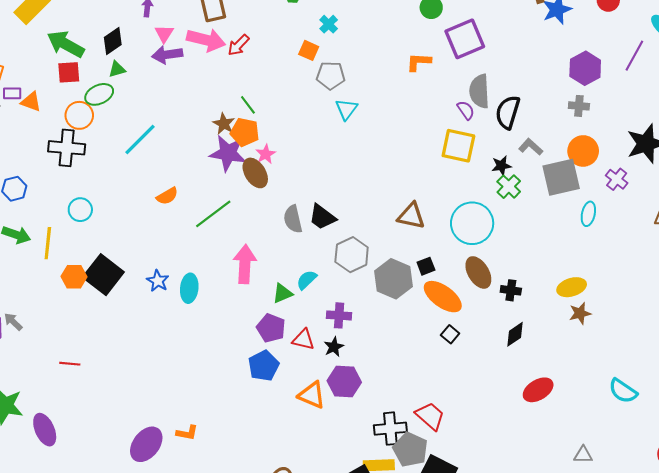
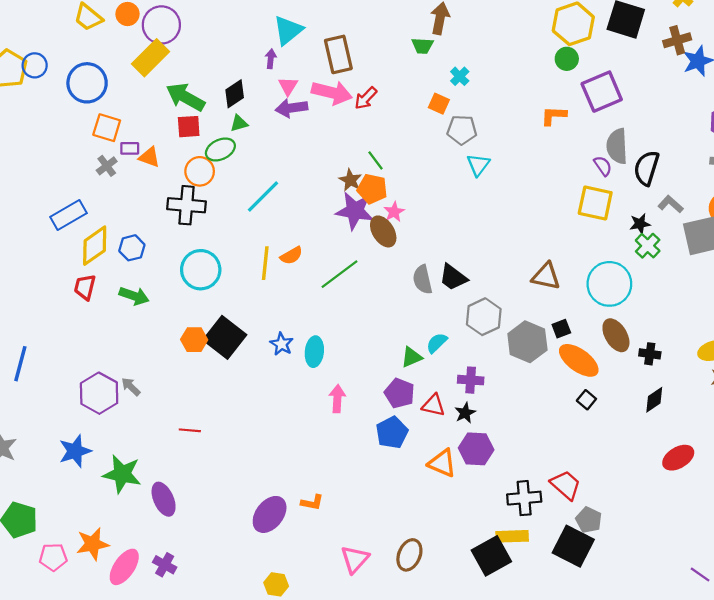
cyan circle: (80, 210) -> (201, 270), size x1.6
yellow line: (48, 243) -> (265, 263), moved
pink arrow: (245, 264) -> (337, 399), moved, size x0.7
gray pentagon: (410, 450) -> (589, 520), moved, size x0.7

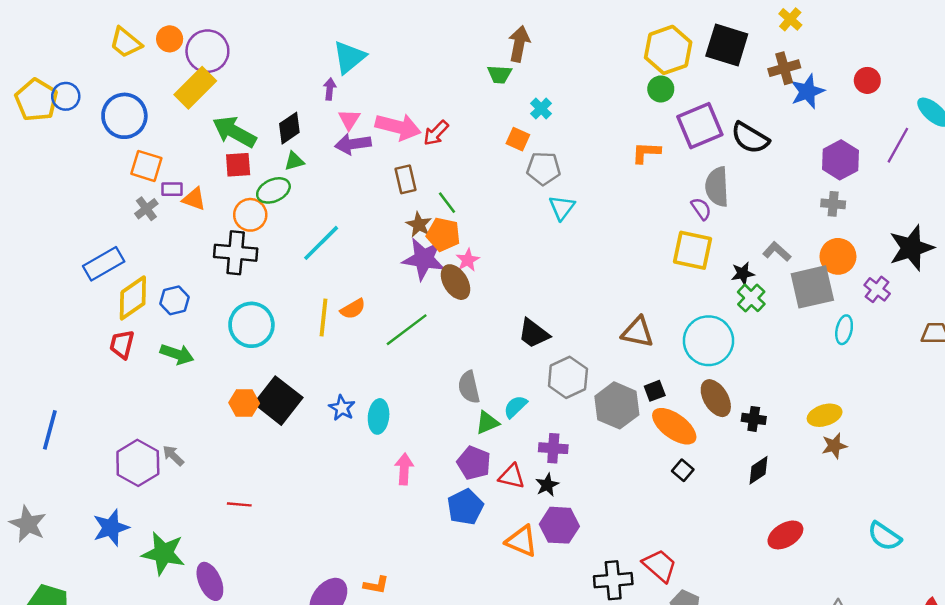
brown rectangle: (338, 54) -> (405, 179), moved, size x0.7
black semicircle: (647, 168) -> (750, 138), moved, turned -76
gray semicircle: (423, 280) -> (469, 387), moved

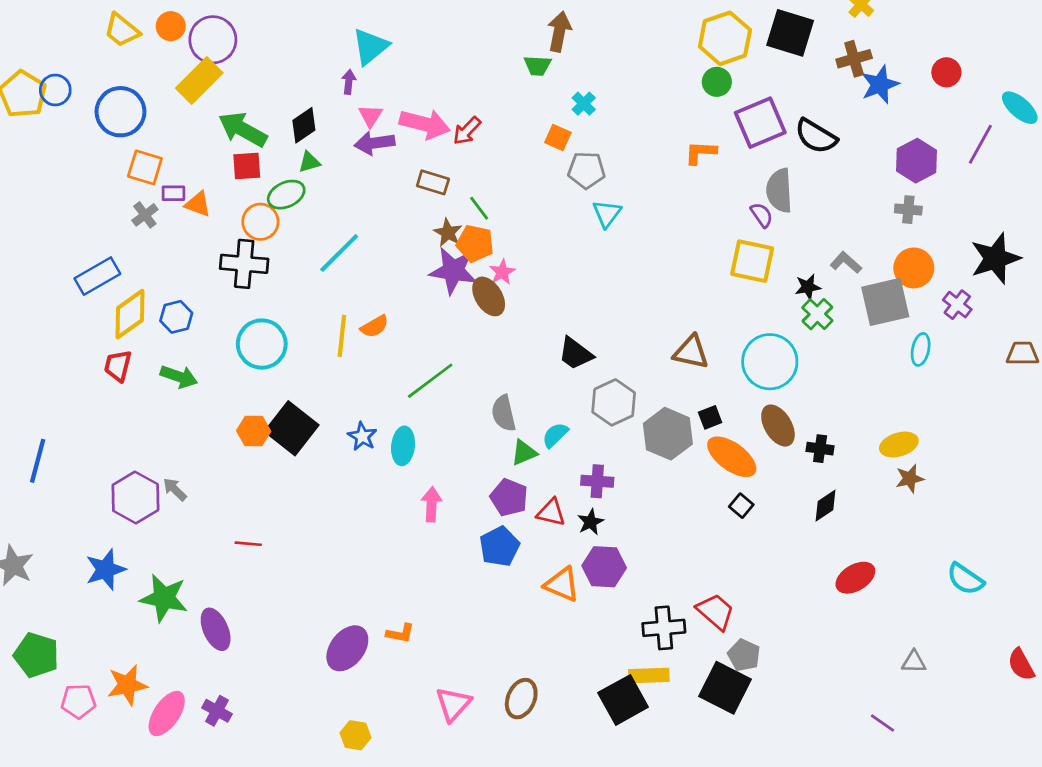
brown rectangle: (405, 179) -> (433, 182), turned -60
green line: (407, 330) -> (430, 381), moved

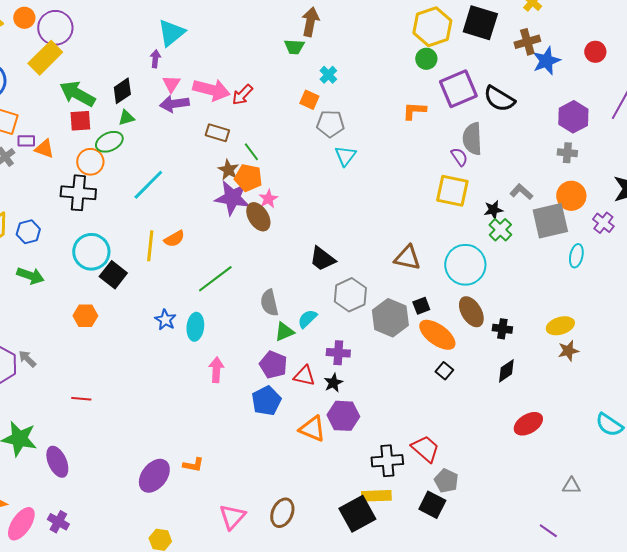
black square: (292, 428) -> (113, 275), moved, size x0.7
black square: (725, 688) -> (432, 505), size x0.7

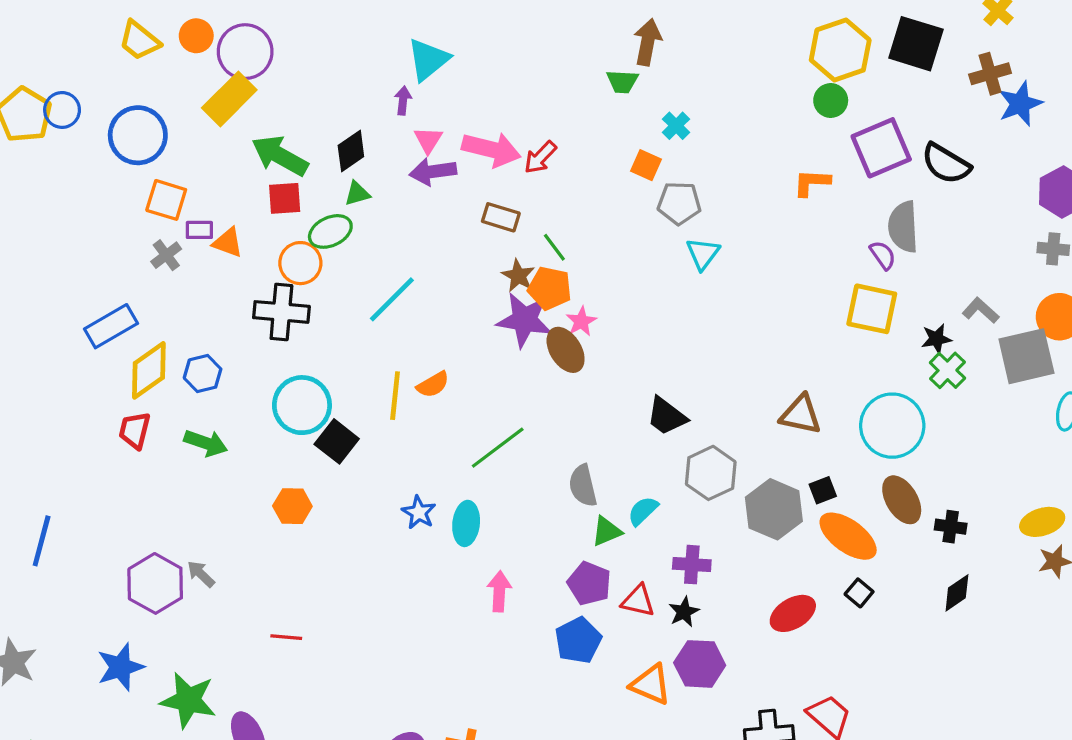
red ellipse: (528, 424) -> (793, 613), moved

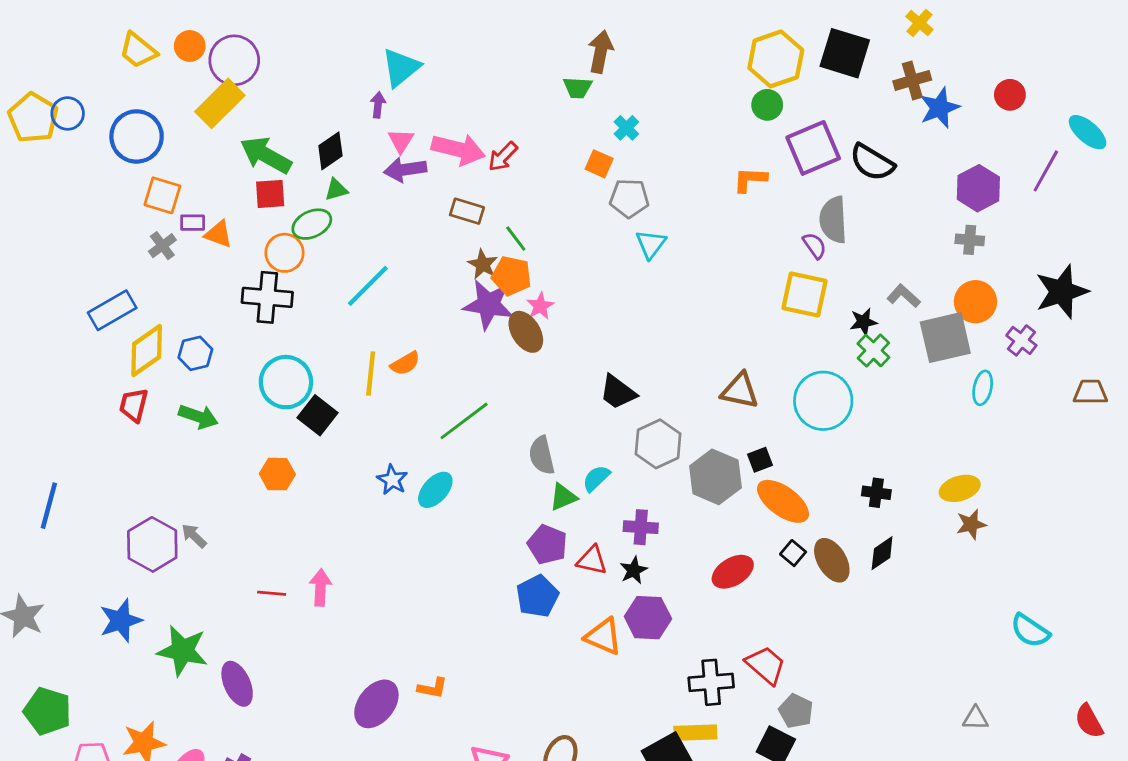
brown ellipse: (902, 500) -> (832, 560), moved
cyan ellipse: (466, 523) -> (435, 490), turned 36
pink arrow: (499, 591) -> (320, 588), moved

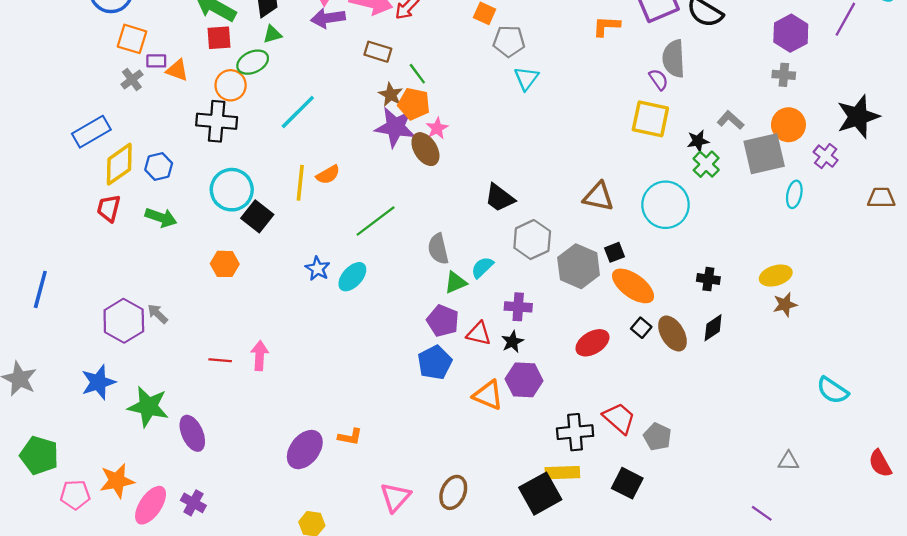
gray pentagon: (796, 711) -> (657, 437), moved

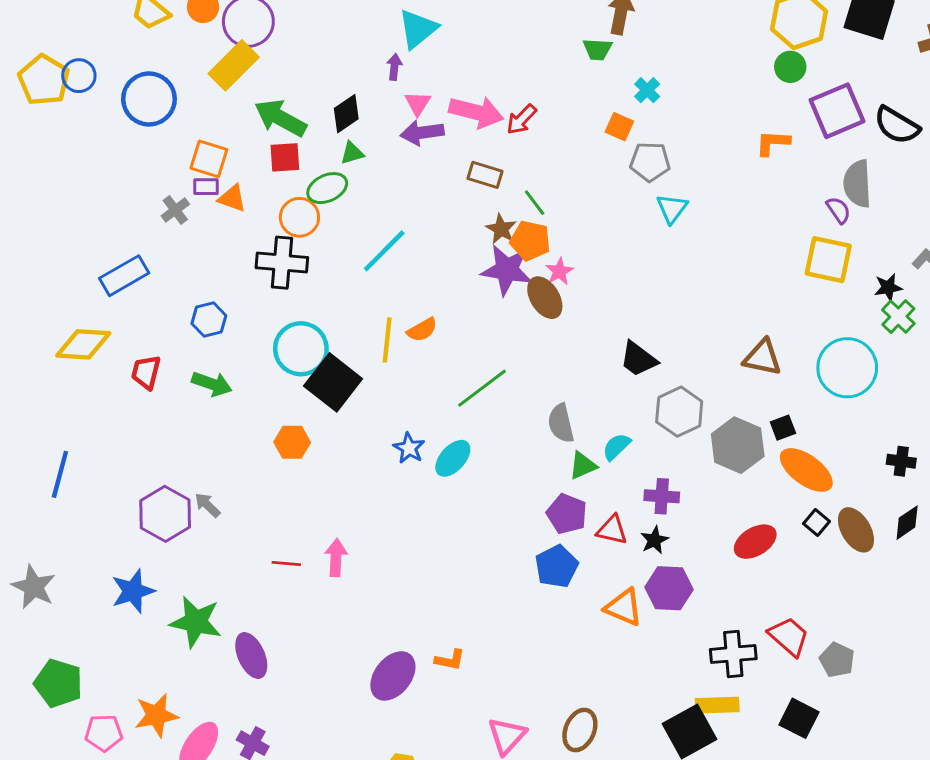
orange square: (132, 39) -> (209, 159), moved
yellow diamond: (119, 164) -> (83, 344), moved, turned 39
black square: (257, 216) -> (333, 382), size x1.4

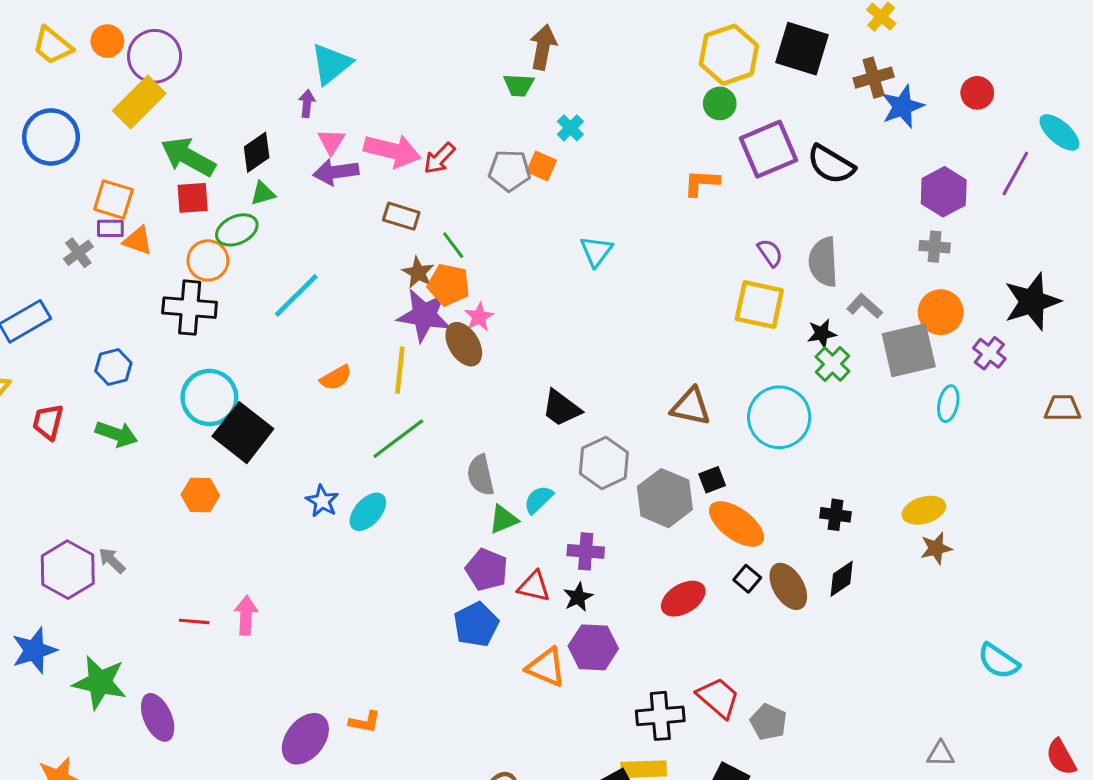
gray pentagon: (650, 162) -> (510, 171), moved
gray semicircle: (857, 184) -> (823, 262), moved
yellow line: (387, 340) -> (400, 370), moved

